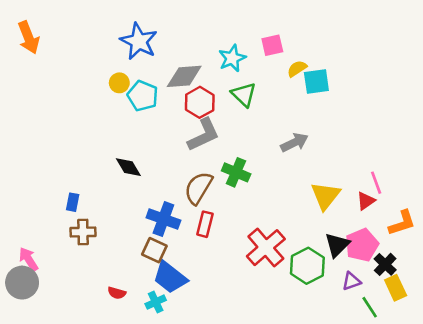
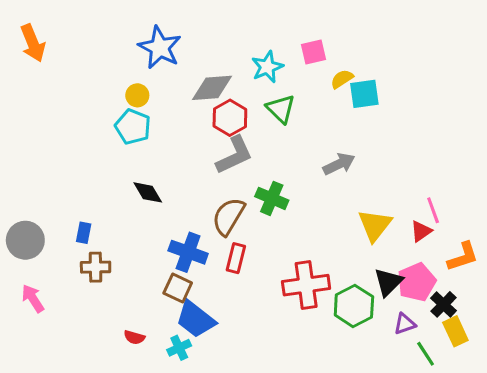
cyan pentagon: (143, 96) -> (133, 127), moved
red cross: (266, 248) -> (306, 285), turned 33
gray circle: (22, 283) -> (25, 240), moved

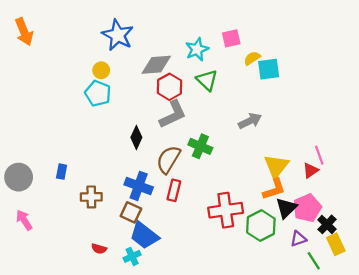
black diamond: (148, 192) -> (136, 137), moved, turned 55
orange L-shape: (463, 257) -> (274, 189), moved
brown cross: (96, 267) -> (91, 197), moved

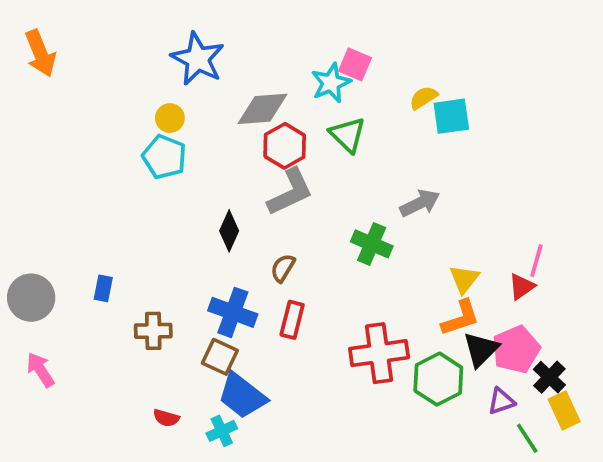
pink square: (231, 38) -> (355, 64), moved, turned 36
green cross: (200, 146) -> (372, 244), moved
pink line: (319, 155) -> (536, 261), turned 36
brown semicircle: (168, 159) -> (283, 268), size x0.6
yellow triangle: (276, 166) -> (464, 279), size x0.7

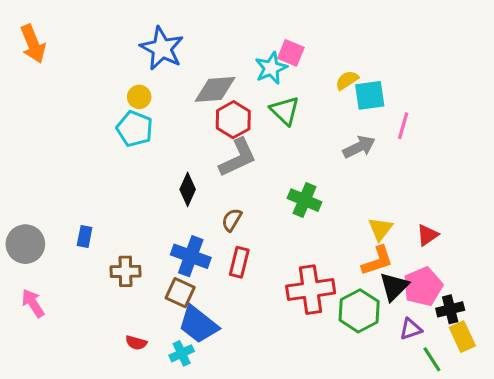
gray arrow: (420, 203) -> (359, 147), moved
pink line: (536, 261) -> (403, 126), moved
black cross: (549, 377) -> (450, 309), turned 32

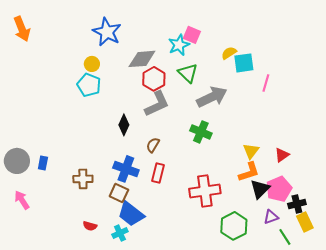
gray arrow: (359, 147) -> (212, 97), moved, size x1.4
blue rectangle: (85, 236) -> (43, 163), moved
green hexagon: (359, 311) -> (234, 226), moved

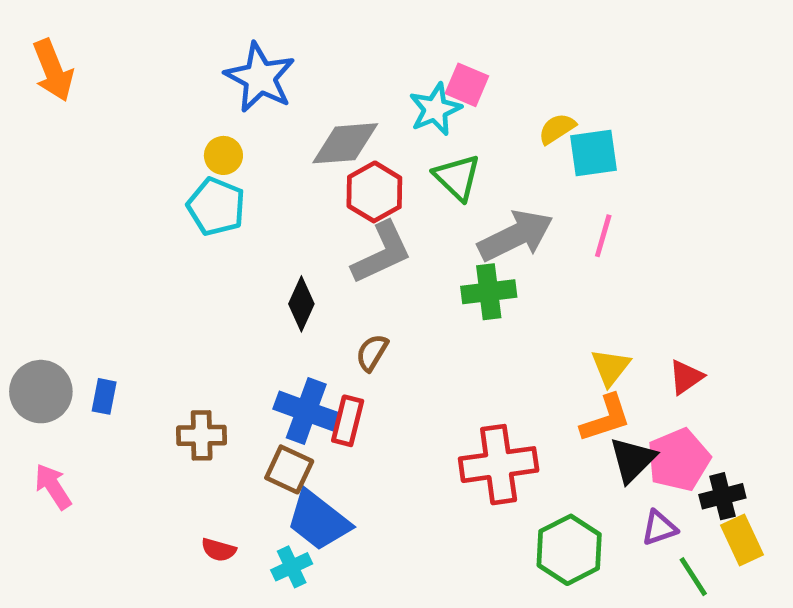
pink line: (266, 83) -> (603, 236), moved
green cross: (201, 132) -> (489, 292), moved, turned -30
red rectangle: (158, 173) -> (348, 421), moved

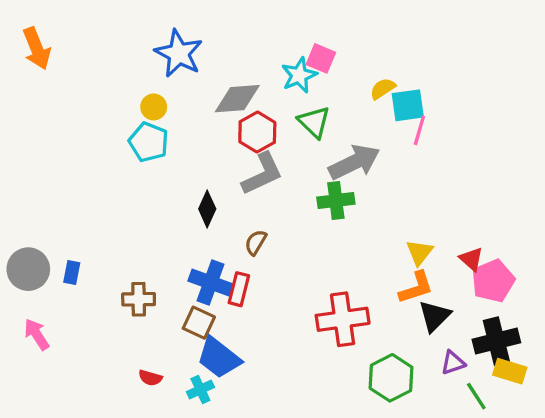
pink line: (603, 236) -> (419, 130), moved
red triangle: (686, 377) -> (471, 259), turned -44
pink pentagon: (679, 460) -> (493, 281), moved
black cross: (722, 496) -> (496, 341), size x1.5
yellow rectangle: (742, 540) -> (510, 371), turned -48

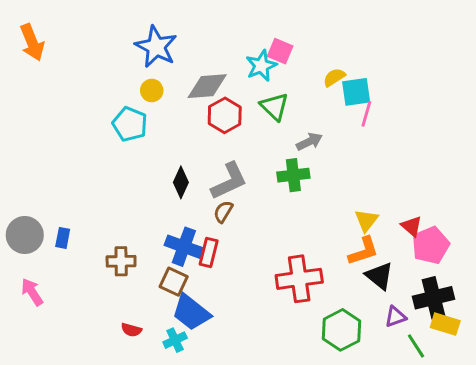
yellow circle: (154, 107) -> (152, 90), moved
gray arrow: (354, 162) -> (309, 142), size x0.6
gray L-shape: (262, 174) -> (229, 181), moved
black triangle: (435, 316) -> (379, 276), turned -36

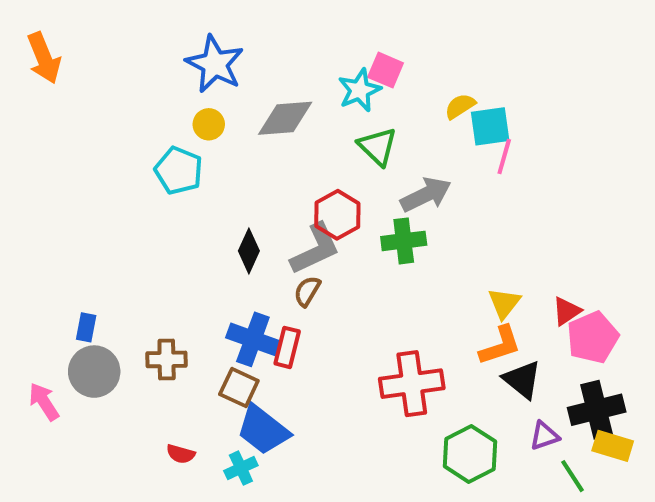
red hexagon: (225, 115) -> (337, 215), moved
gray arrow: (309, 142) -> (426, 195), size x1.4
red triangle: (412, 226) -> (566, 311), turned 45
gray circle: (25, 235) -> (94, 372), moved

